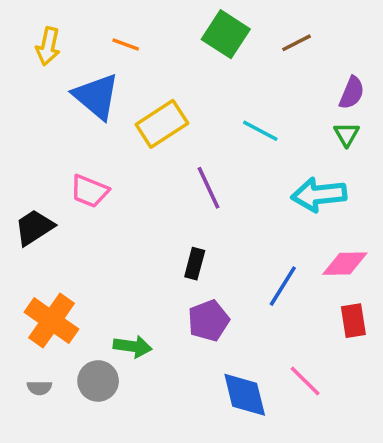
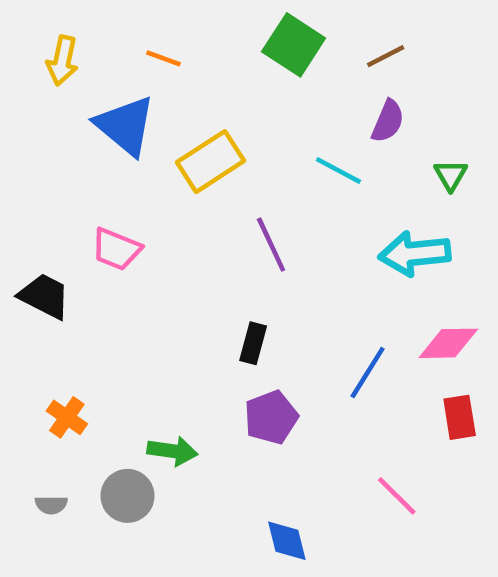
purple semicircle: (352, 93) -> (388, 121), moved
black trapezoid: (34, 227) -> (44, 296), turned 60
orange cross: (51, 321) -> (67, 417), size x0.6
blue diamond: (245, 395) -> (287, 541), moved, size x0.7

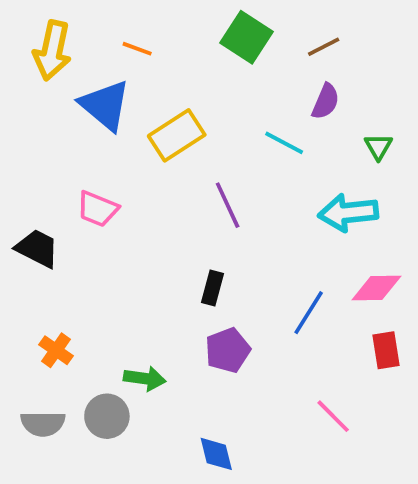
yellow arrow: (62, 61) -> (52, 51), size x1.4
gray semicircle: (51, 505) -> (43, 424), size x1.6
blue diamond: (287, 541) -> (216, 454), moved

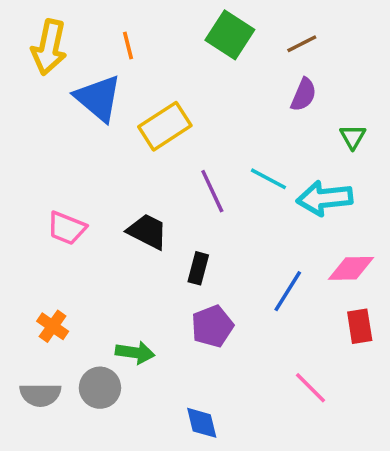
orange line: (137, 49) -> (128, 45), turned 56
cyan line: (284, 143) -> (268, 179), moved
pink trapezoid: (98, 209) -> (67, 228), moved
black trapezoid: (37, 248) -> (147, 232), moved

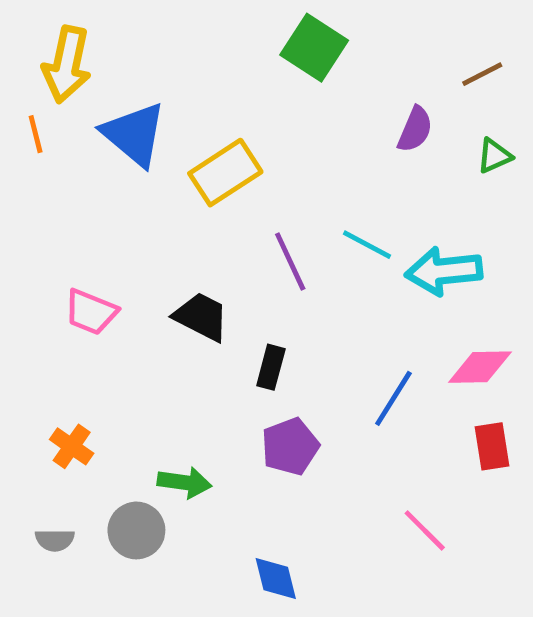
brown line: (302, 44) -> (482, 74), moved
orange line: (128, 45) -> (36, 134), moved
green triangle: (353, 137) -> (494, 156), moved, turned 36
gray semicircle: (40, 395) -> (55, 540), size x0.7

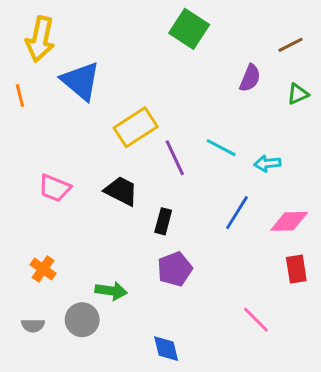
orange line: (36, 134) -> (20, 95), moved
yellow rectangle: (225, 173) -> (136, 127), moved
cyan arrow: (444, 271) -> (267, 163), size x0.6
blue line: (393, 398) -> (237, 213), moved

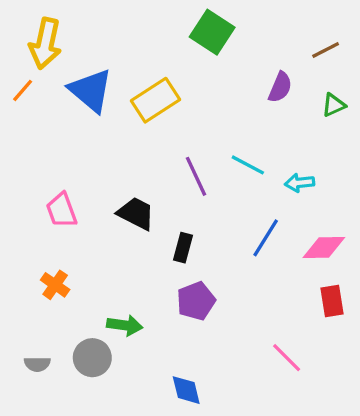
orange line: (20, 95) -> (23, 90), moved, turned 55
yellow rectangle: (136, 127) -> (155, 100), moved
pink trapezoid: (55, 188) -> (62, 210), turned 48
orange cross: (43, 269) -> (55, 285), moved

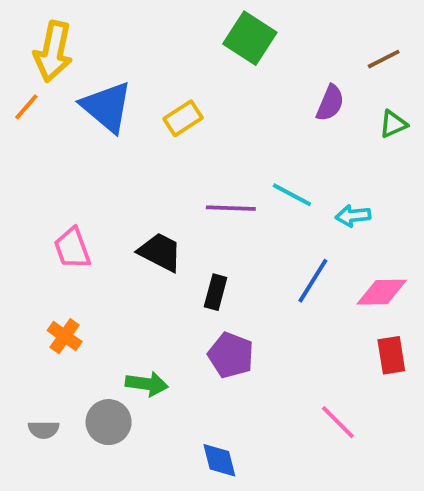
yellow rectangle: (155, 100) -> (183, 118), size x0.7
purple line: (196, 176) -> (231, 208), turned -63
purple pentagon: (196, 301) -> (231, 355), turned -30

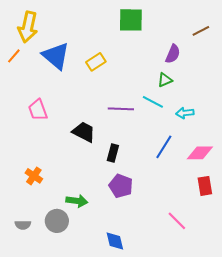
green square: (250, 38) -> (131, 20), turned -32
green triangle: (393, 124) -> (165, 80), moved
pink trapezoid: (72, 248) -> (38, 110), moved

